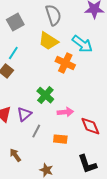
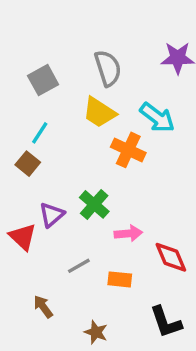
purple triangle: (24, 114) -> (52, 215), moved
gray line: (36, 131) -> (79, 266), turned 32

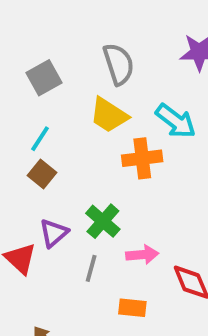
orange cross: (128, 150) -> (142, 158), turned -32
brown square: (28, 164) -> (42, 174), moved
gray line: (79, 266) -> (91, 268), moved, turned -45

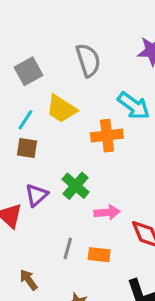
yellow trapezoid: (109, 115) -> (61, 109), moved
brown square: (42, 174) -> (27, 148), turned -30
gray line: (91, 268) -> (68, 248), moved

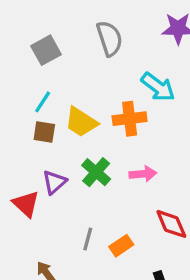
yellow trapezoid: (61, 109) -> (81, 122), moved
pink arrow: (107, 212) -> (143, 174), moved
orange rectangle: (99, 255) -> (121, 246), turned -40

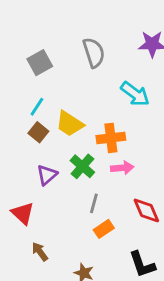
orange cross: (130, 119) -> (111, 138), moved
brown square: (44, 132) -> (38, 132), turned 30
red triangle: (26, 204) -> (23, 213), moved
gray line: (88, 239) -> (94, 203), moved

